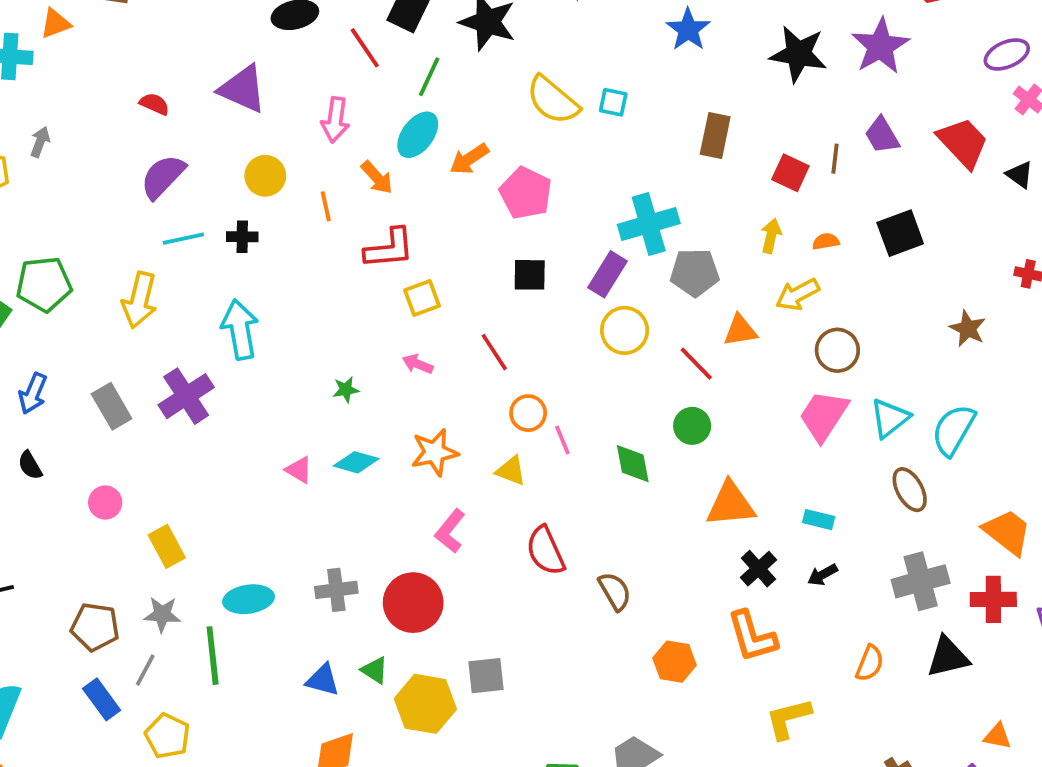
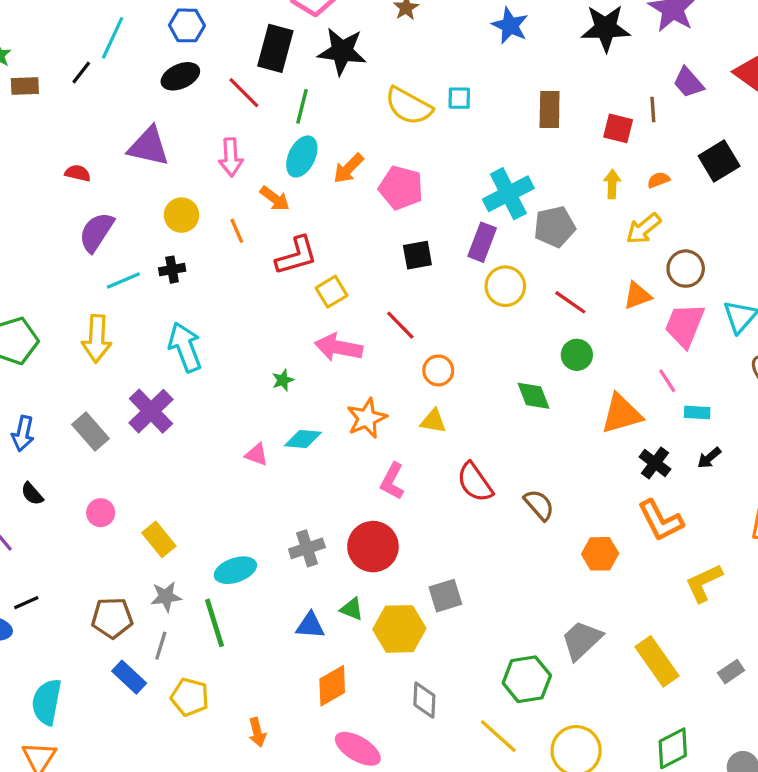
orange triangle: (740, 331) -> (637, 296), moved
pink arrow: (418, 364) -> (338, 347), size x1.8
pink line: (562, 440) -> (667, 381), moved

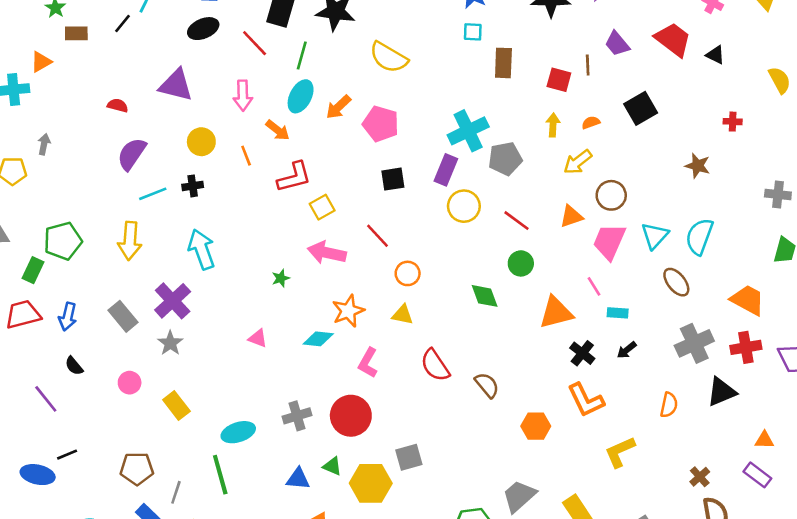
cyan square: (459, 98) -> (473, 32), moved
cyan diamond: (303, 439) -> (318, 339), moved
gray star: (166, 597) -> (170, 343), moved, turned -30

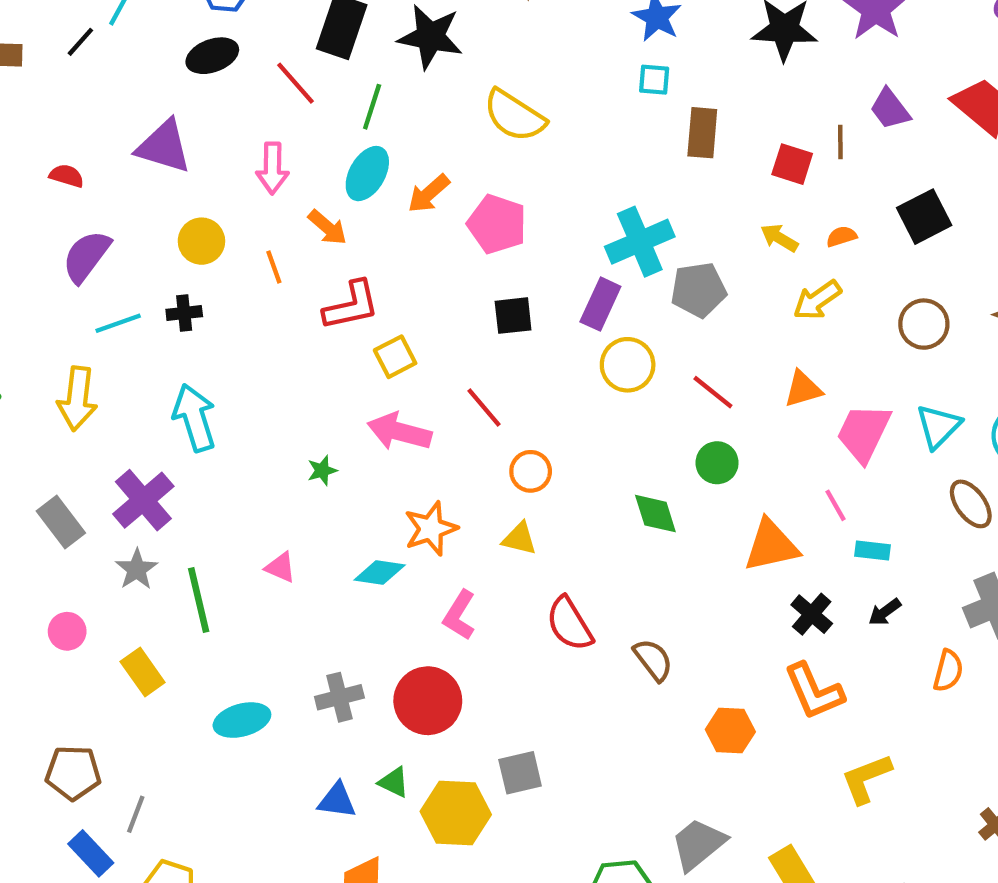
yellow arrow: (553, 125) -> (779, 238), turned -65
brown circle: (611, 195) -> (924, 324), moved
orange semicircle: (669, 405) -> (948, 671), moved
green line: (220, 475) -> (199, 600), moved

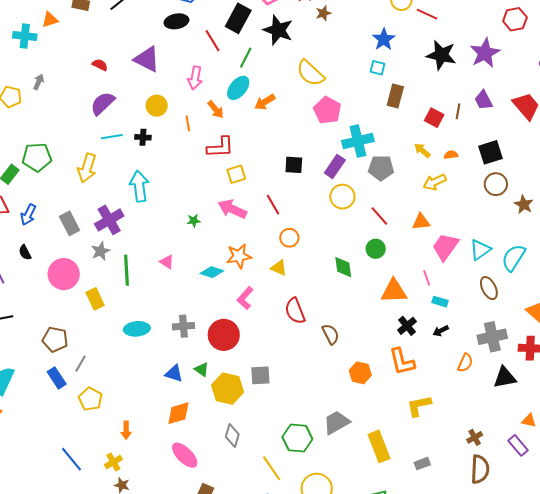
pink pentagon: (497, 224) -> (327, 110), moved
brown circle: (924, 324) -> (496, 184), moved
pink circle: (67, 631) -> (64, 274), size x1.8

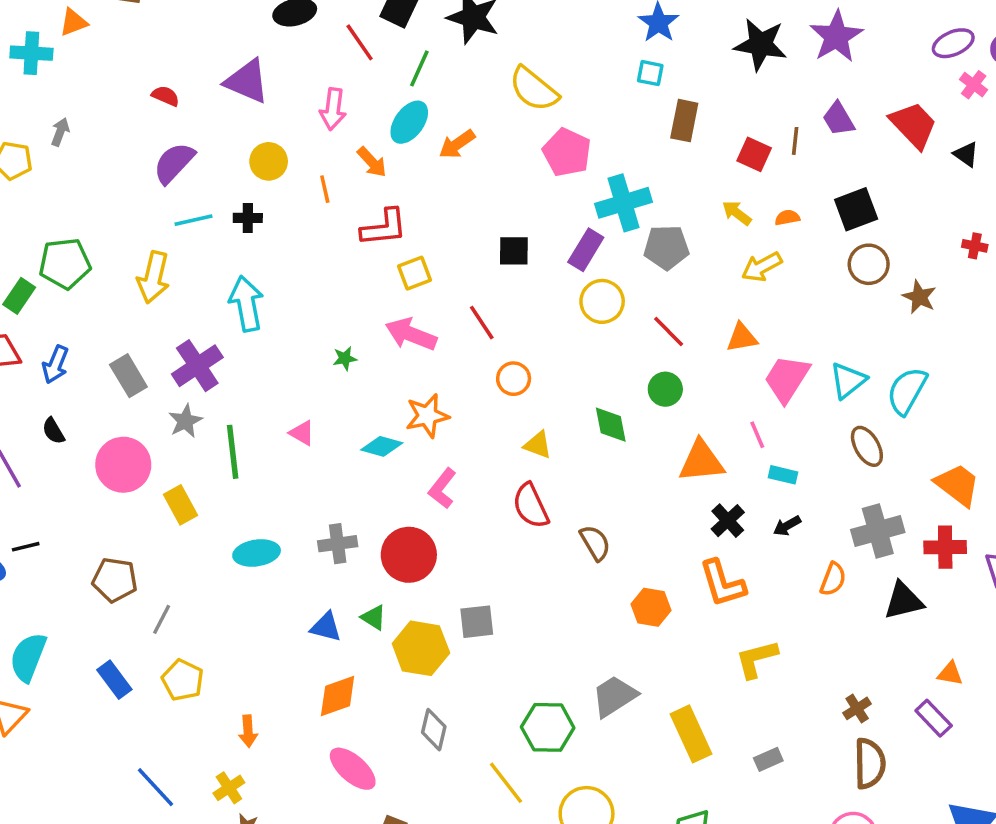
yellow triangle: (279, 268) -> (538, 445), moved
blue rectangle: (57, 378) -> (114, 680), moved

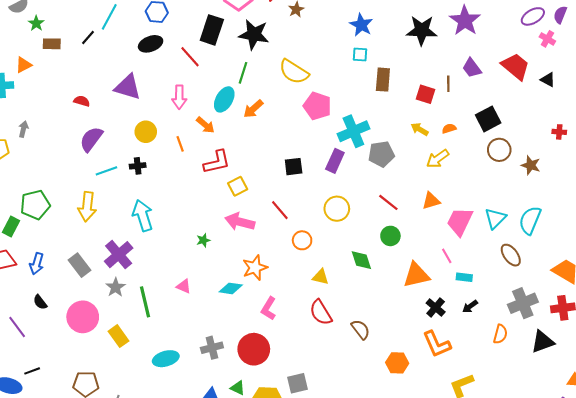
green line: (419, 68) -> (243, 73), moved
yellow circle: (602, 301) -> (337, 209), moved

